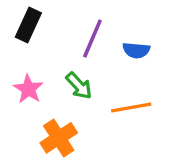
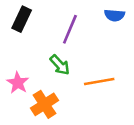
blue semicircle: (136, 50) -> (114, 15), moved
pink star: (28, 89) -> (18, 83), moved

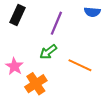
green arrow: (60, 65) -> (48, 52), turned 96
orange line: (99, 81) -> (80, 65), turned 35

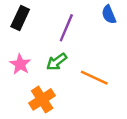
blue semicircle: (92, 12) -> (109, 14), turned 63
pink star: (14, 66) -> (20, 64), moved

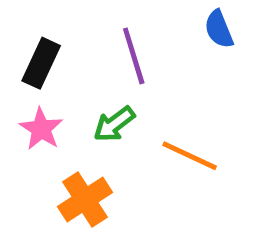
black rectangle: (20, 18) -> (41, 63), moved
purple line: (66, 28) -> (134, 56), turned -40

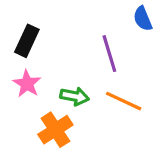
purple line: (134, 56) -> (109, 54), moved
green arrow: (114, 124) -> (74, 96), moved, turned -132

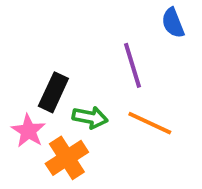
black rectangle: (27, 41) -> (53, 92), moved
pink star: (27, 84) -> (28, 131), moved

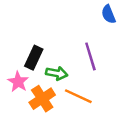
purple line: (132, 65) -> (90, 56), moved
orange line: (150, 123) -> (78, 96), moved

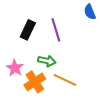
purple line: (90, 56) -> (56, 30), moved
black rectangle: (34, 58) -> (28, 30), moved

